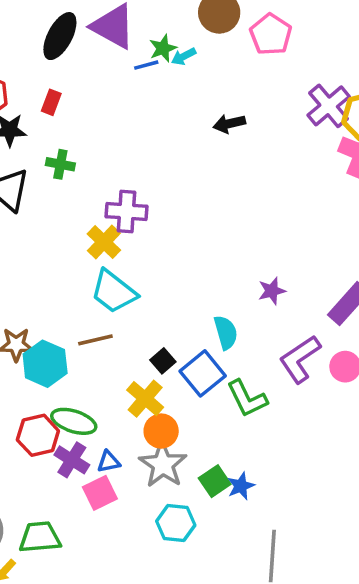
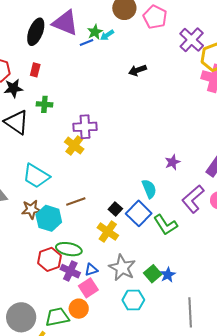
purple cross: (329, 106) -> (192, 40), moved
cyan trapezoid: (114, 292) -> (36, 176), moved
orange circle: (161, 431) -> (79, 309), moved

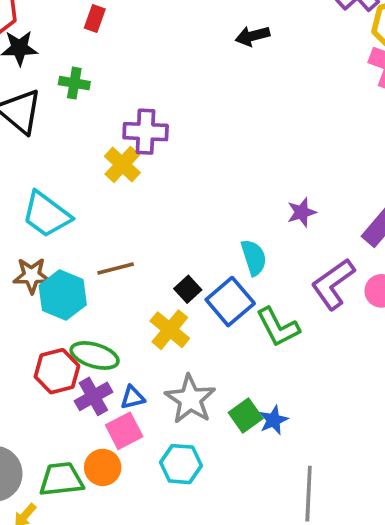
red rectangle: (35, 70) -> (95, 18), moved
purple cross: (70, 271) -> (93, 396), turned 30
cyan hexagon: (133, 300) -> (181, 464), moved

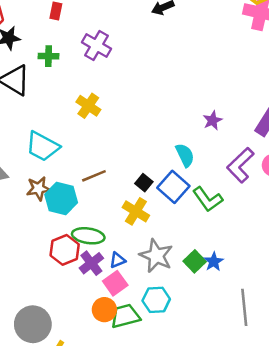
purple cross: (146, 132) -> (97, 45), moved, turned 36
green trapezoid: (61, 479) -> (125, 316), moved

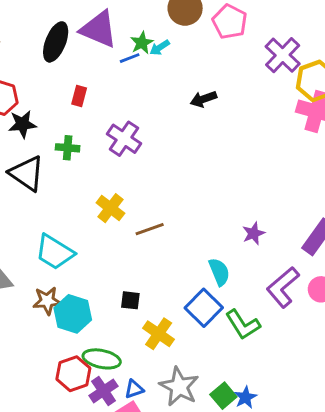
brown line: (94, 176) -> (150, 229), moved
black square: (144, 183) -> (130, 300), moved, turned -36

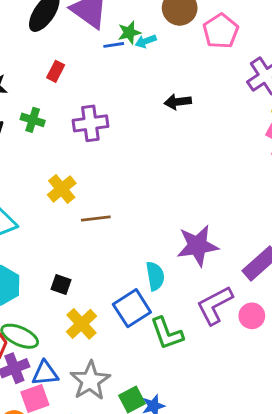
purple cross: (124, 139) -> (90, 123), turned 36
purple star: (254, 233) -> (198, 246), size x1.8
blue triangle: (134, 389) -> (45, 373), size x1.4

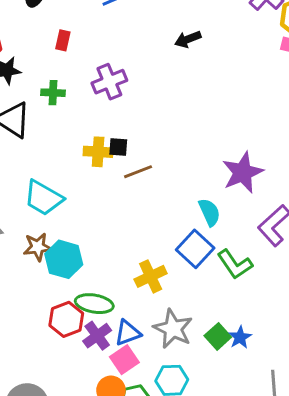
yellow cross: (62, 189) -> (98, 152), turned -32
black square: (61, 285) -> (118, 147), moved
yellow cross: (82, 324) -> (151, 276), turned 32

